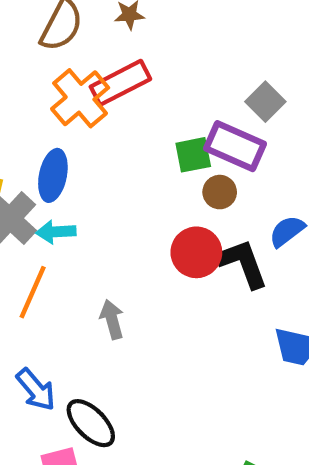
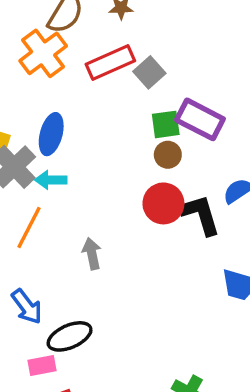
orange cross: (80, 98) -> (43, 53), moved
gray square: (265, 102) -> (149, 72), moved
brown circle: (220, 192) -> (168, 155), moved
black ellipse: (91, 423) -> (70, 336), turned -72

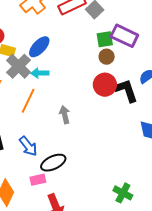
blue ellipse: (51, 134) -> (39, 47), turned 30

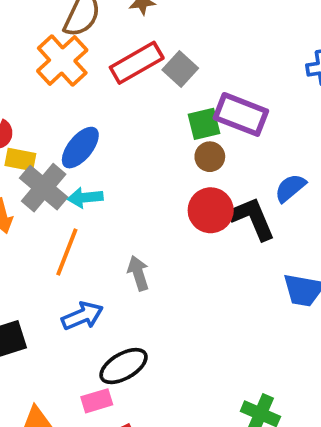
blue arrow: (28, 146) -> (82, 316), moved, turned -70

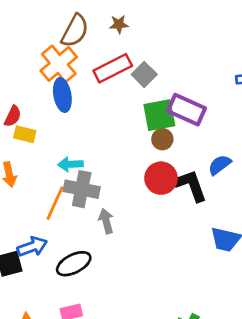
green square: (204, 124) -> (159, 115), size x1.4
blue ellipse: (80, 148) -> (62, 95), moved, turned -52
gray cross: (44, 188) -> (82, 189), moved, turned -32
blue arrow: (82, 316) -> (32, 247), moved
black ellipse: (124, 366) -> (74, 264), moved

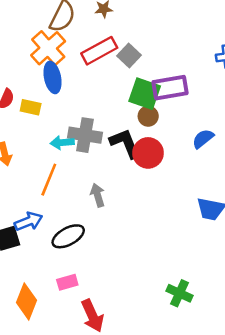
purple rectangle: (186, 110) -> (170, 88), turned -32
green square: (159, 115) -> (145, 94), turned 32
yellow rectangle: (25, 134) -> (31, 107), moved
black L-shape: (191, 185) -> (125, 143), moved
gray cross: (82, 189) -> (85, 135), moved

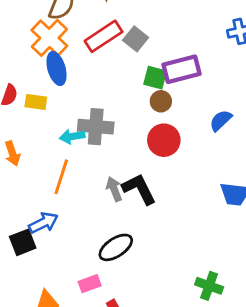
green square: (145, 94) -> (155, 78), size x0.7
black L-shape: (125, 143) -> (139, 189), moved
black ellipse: (68, 236) -> (116, 247), moved

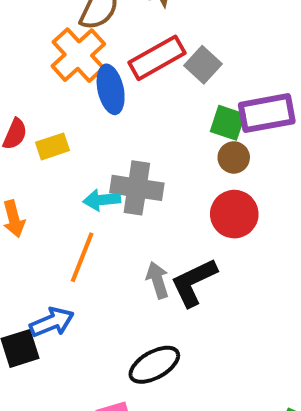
blue ellipse: (56, 68) -> (111, 89), moved
yellow rectangle: (36, 102) -> (53, 146), turned -30
black L-shape: (139, 189) -> (194, 282), turned -93

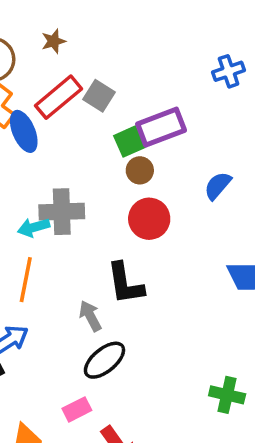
green square: (228, 123) -> (129, 142), turned -32
gray arrow: (158, 280) -> (90, 316), moved
black L-shape: (194, 282) -> (125, 283), turned -63

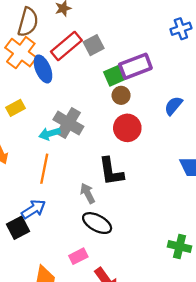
gray square: (99, 96) -> (94, 45), turned 30
gray cross: (62, 212) -> (68, 123), turned 32
black ellipse: (104, 360) -> (97, 223), turned 68

